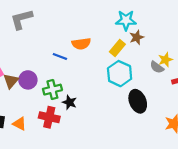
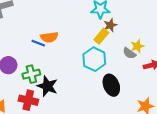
orange semicircle: (81, 44) -> (49, 37), moved
yellow rectangle: (117, 48) -> (101, 36), moved
black star: (69, 102) -> (47, 86), size x1.5

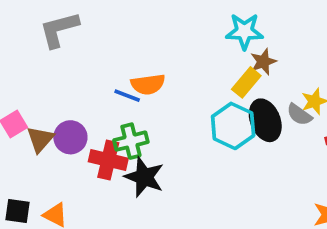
green cross: (31, 74) -> (131, 141), moved
black ellipse: (111, 85) -> (265, 120), moved
red cross: (28, 100) -> (108, 160), moved

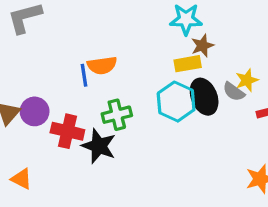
yellow rectangle: (246, 82) -> (188, 64), turned 40
blue line: (127, 96) -> (84, 75), turned 60
green cross: (131, 141) -> (117, 115), moved

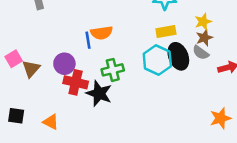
brown star: (202, 46) -> (204, 38), moved
yellow star: (247, 80) -> (203, 22), moved
purple circle: (35, 111) -> (64, 64), moved
orange triangle: (21, 179) -> (51, 122), moved

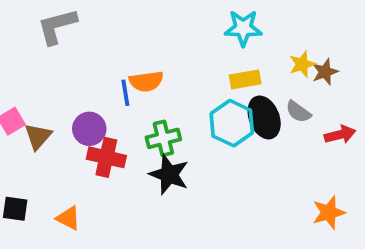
brown star: (204, 38) -> (325, 72), moved
black star: (99, 93) -> (169, 174), moved

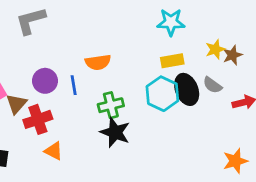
blue line: (125, 93) -> (74, 85), moved
purple circle: (89, 129) -> (45, 81), moved
red cross: (106, 157) -> (38, 119), moved, turned -32
orange triangle: (68, 218) -> (54, 151), moved

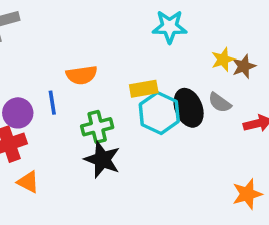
yellow rectangle: (172, 61) -> (144, 89), moved
purple circle: (45, 81) -> (18, 113), moved

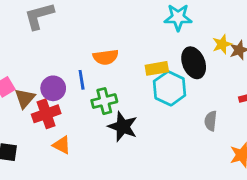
gray semicircle: (220, 103) -> (211, 121), moved, turned 60
black ellipse: (189, 108) -> (194, 63), moved
green cross: (97, 127) -> (104, 101), moved

